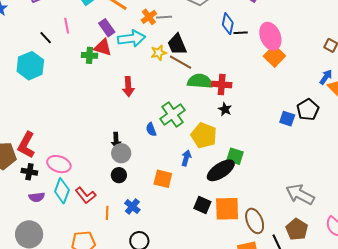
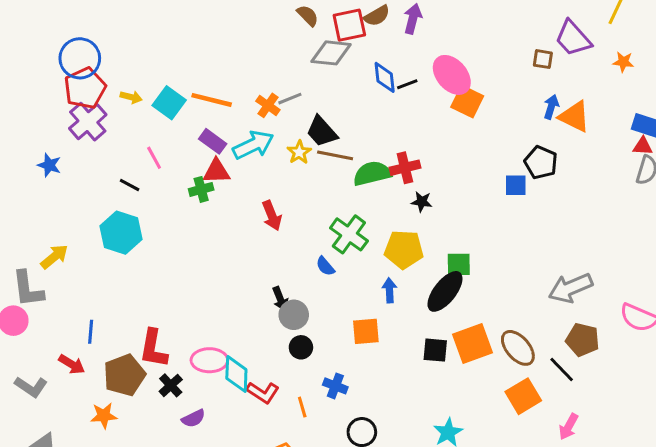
black cross: (29, 172) -> (171, 385), turned -35
cyan diamond: (62, 191) -> (236, 374), moved
gray arrow: (300, 194) -> (570, 288), turned -32

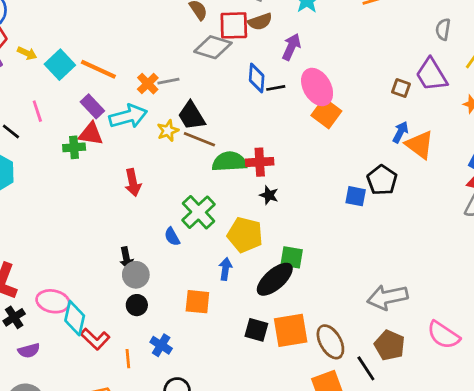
purple arrow: (413, 19) -> (291, 47), moved

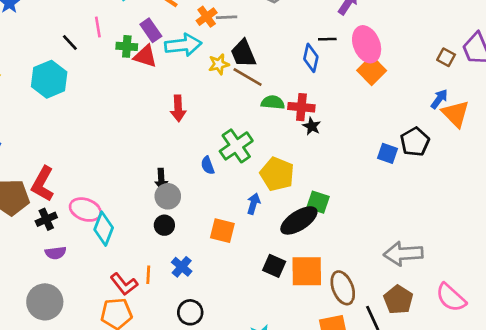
blue diamond: (257, 78) -> (311, 58), moved
green cross: (74, 147) -> (127, 46), moved
green semicircle: (229, 162) -> (273, 102), size x0.7
black star: (269, 195) -> (312, 126), moved
red L-shape: (95, 339) -> (124, 284), moved

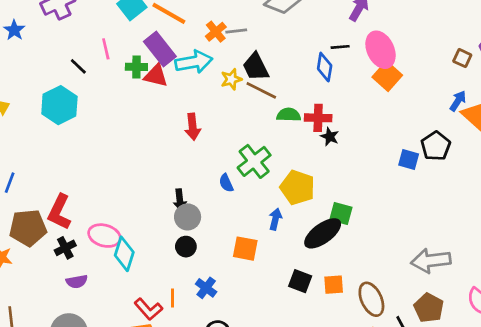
purple rectangle: (151, 30) -> (160, 49), size x1.4
orange square: (307, 271) -> (334, 285), size x0.6

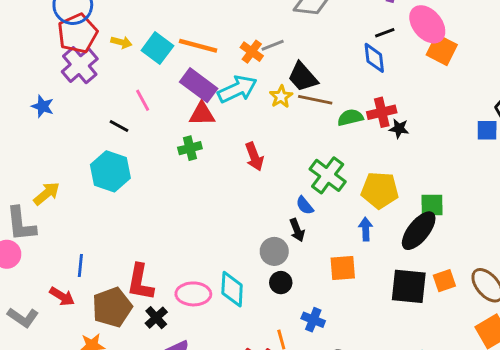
green cross: (136, 67) -> (190, 148), moved
black arrow: (180, 200) -> (297, 230), moved
cyan diamond: (124, 254) -> (232, 289), moved
black square: (300, 281) -> (409, 286), size x1.5

